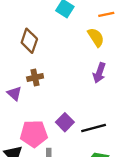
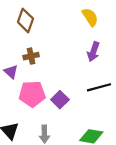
black line: (94, 128) -> (99, 87), moved
pink pentagon: (34, 134) -> (32, 94), moved

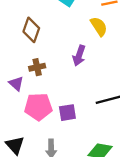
purple arrow: (93, 52) -> (79, 56), moved
purple square: (60, 100) -> (67, 113), turned 36

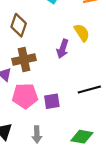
yellow semicircle: (99, 26) -> (82, 33), moved
brown cross: (37, 67) -> (24, 59), size x1.5

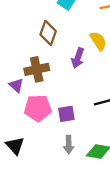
brown diamond: (19, 25) -> (48, 33), moved
gray arrow: (37, 135) -> (69, 145), moved

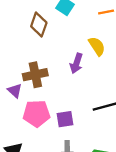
brown diamond: (48, 33) -> (39, 24), moved

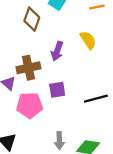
purple arrow: (76, 63) -> (57, 51), moved
purple square: (65, 119) -> (57, 90), moved

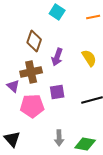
brown diamond: (32, 19) -> (34, 41), moved
yellow semicircle: (88, 40) -> (89, 58), moved

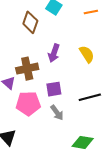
brown diamond: (34, 41) -> (30, 22), moved
gray arrow: (59, 138) -> (57, 113), moved, turned -35

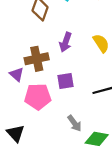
gray arrow: (57, 113) -> (74, 123), moved

